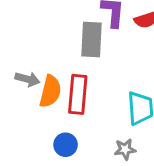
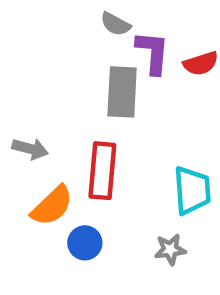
orange semicircle: (50, 91) -> (52, 206), moved, turned 32

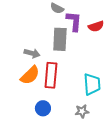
gray arrow: (30, 149) -> (32, 53), moved
orange semicircle: (52, 206) -> (30, 75), moved

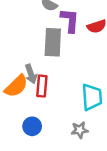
gray arrow: (32, 53) -> (31, 74), moved, turned 56
red rectangle: (51, 75) -> (42, 86), size x0.7

